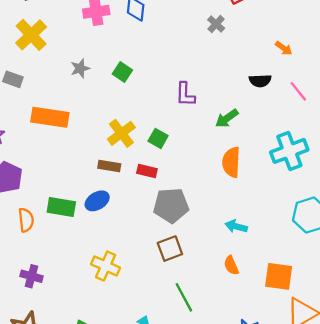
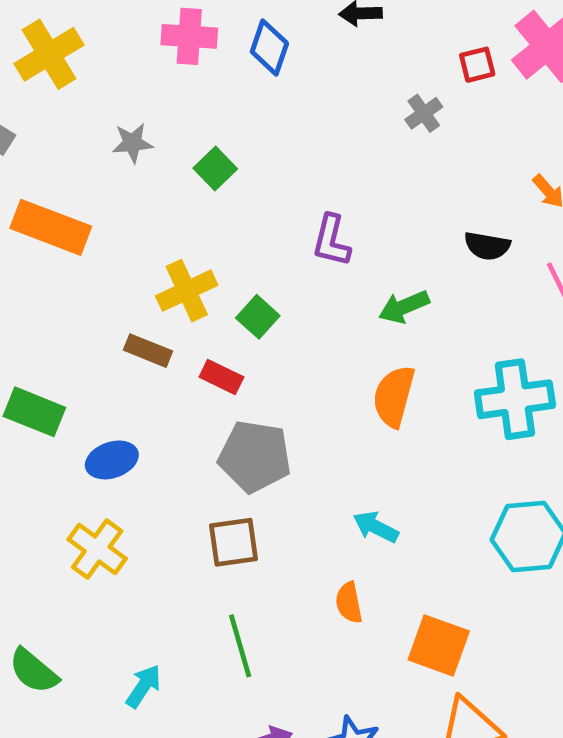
blue ellipse: (97, 201) -> (112, 460), moved

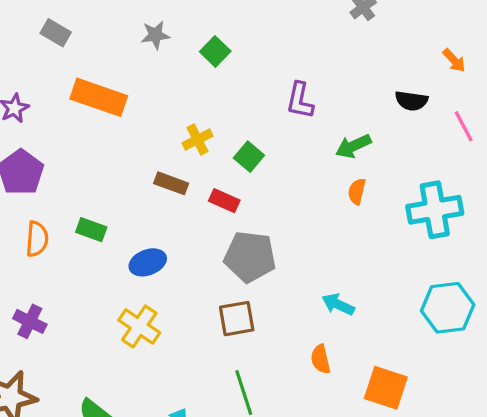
yellow cross: (187, 291) -> (197, 139), size x0.7
orange semicircle: (394, 396) -> (357, 191), moved, size x0.6
green rectangle: (34, 412) -> (91, 230), size x0.7

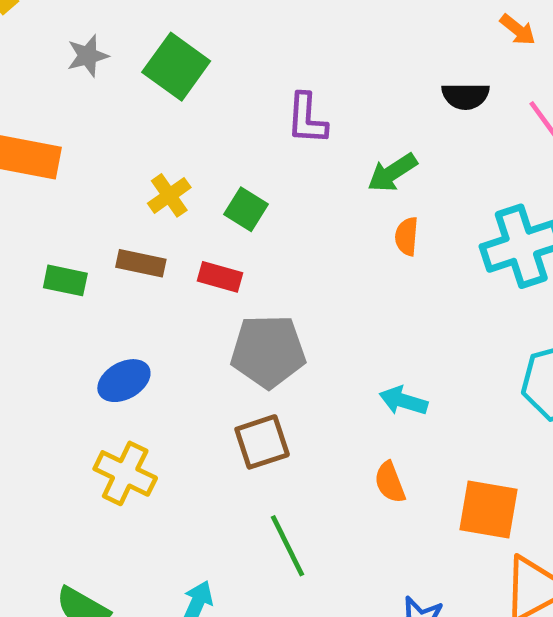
green square: (215, 51) -> (176, 67), size x1.5
green rectangle: (91, 230) -> (65, 280), moved

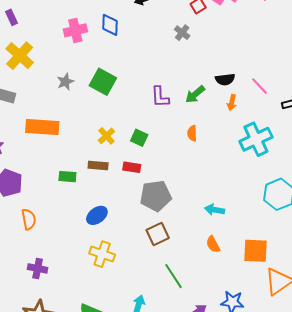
orange arrow: (518, 30) -> (232, 103), moved, turned 70
green arrow: (392, 173) -> (195, 94), moved
orange semicircle: (407, 236) -> (192, 133), moved

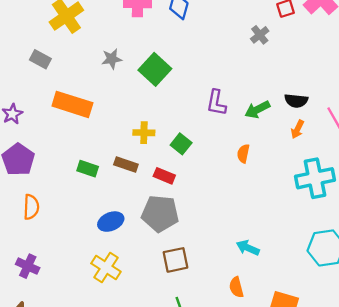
yellow cross: (106, 136) -> (144, 133), turned 30
gray pentagon: (156, 196) -> (160, 214), moved

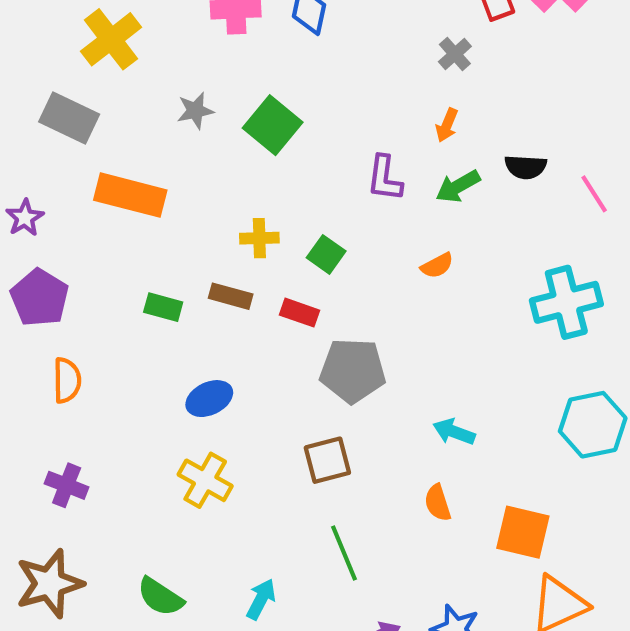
gray rectangle: (40, 59) -> (69, 118), size x1.5
orange arrow: (297, 129) -> (447, 125), moved
orange semicircle: (243, 154) -> (437, 266), turned -126
gray pentagon: (160, 214) -> (353, 371), moved

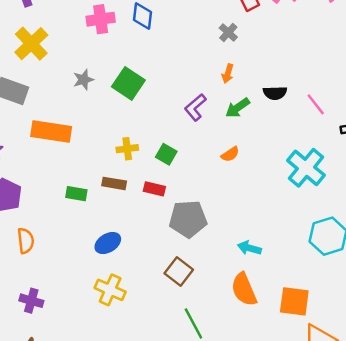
purple L-shape: (385, 178) -> (195, 107), turned 48
cyan cross: (566, 302) -> (306, 168), turned -30
brown square: (327, 460) -> (179, 271), turned -32
orange semicircle: (438, 503) -> (244, 289), size x1.6

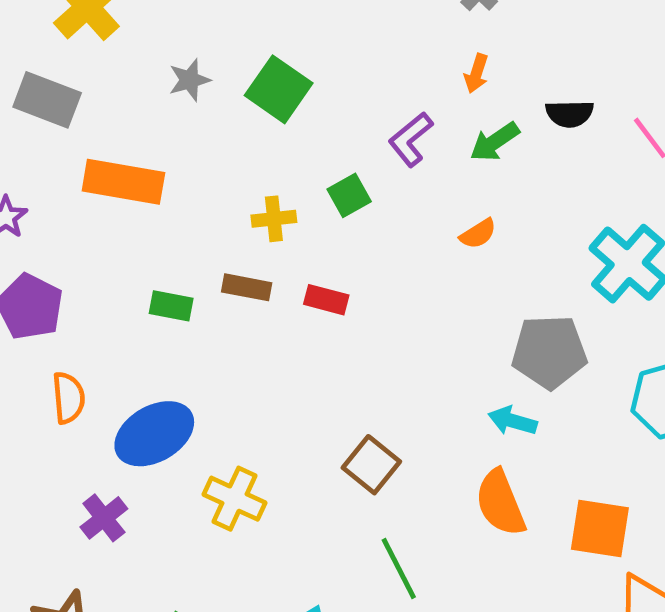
green square: (166, 154) -> (349, 195), moved, turned 30
gray pentagon: (188, 219) -> (549, 352), moved
blue ellipse: (108, 243) -> (154, 434), moved, size x1.5
purple cross: (31, 301) -> (104, 518), moved, turned 35

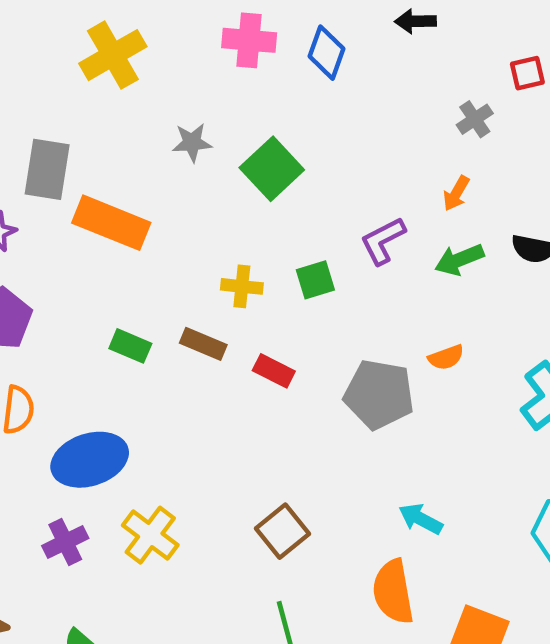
gray rectangle: (47, 100) -> (47, 169), moved, turned 66
orange semicircle: (478, 234) -> (446, 357), moved
gray pentagon: (549, 352) -> (379, 394), moved
purple cross: (104, 518) -> (65, 542), moved

